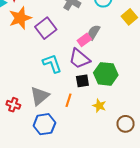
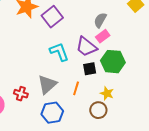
pink rectangle: (84, 40) -> (103, 36), moved
brown circle: (126, 124) -> (98, 110), moved

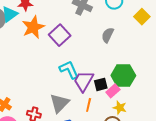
pink rectangle: (103, 36) -> (113, 91), moved
purple trapezoid: (86, 47) -> (84, 81), moved, turned 85

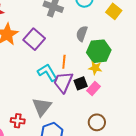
green hexagon: (123, 75) -> (99, 51), moved
orange line: (89, 105) -> (64, 62), moved
yellow star: (120, 108) -> (95, 68), moved

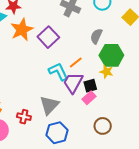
orange line: (64, 62) -> (76, 62), turned 40
pink rectangle: (94, 88) -> (89, 98), moved

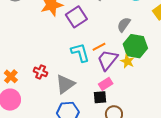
purple trapezoid: (73, 83) -> (107, 60), moved
black square: (90, 86) -> (100, 97), moved
red cross: (24, 117) -> (41, 72), moved

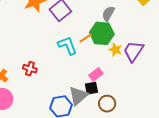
green hexagon: (135, 46) -> (102, 33), moved
purple trapezoid: (107, 60) -> (133, 51), moved
gray triangle: (65, 84) -> (78, 96), moved

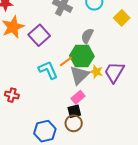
gray triangle: (78, 96) -> (79, 75), moved
brown circle: (107, 104) -> (74, 123), moved

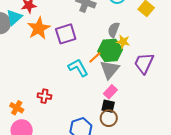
purple square: (39, 35) -> (66, 34), turned 30
yellow star: (96, 72) -> (123, 42), moved
black square: (74, 111) -> (108, 106), turned 32

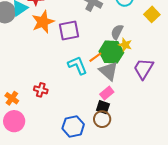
gray triangle: (110, 70) -> (109, 71), turned -35

